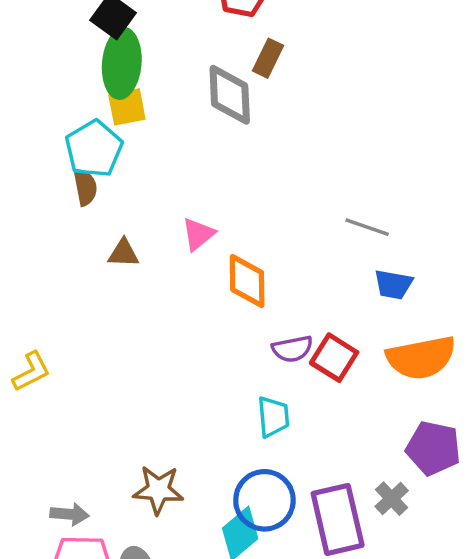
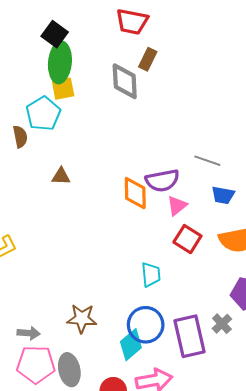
brown semicircle: (85, 187) -> (20, 137), moved
pink triangle: (198, 234) -> (177, 206), moved
purple semicircle: (292, 349) -> (162, 181), moved, size x1.4

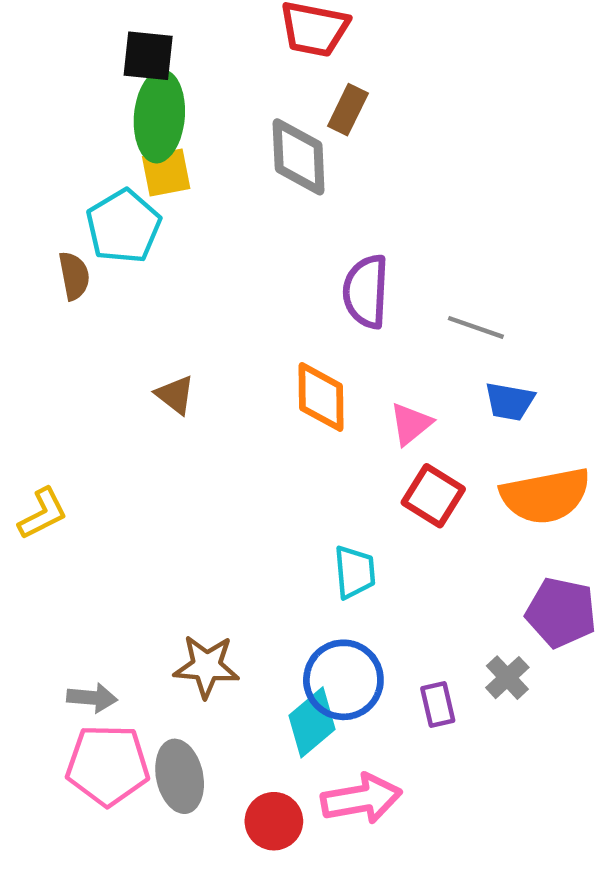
black square: (55, 34) -> (148, 56), turned -30
brown triangle: (61, 176) -> (175, 395), moved, turned 36
purple semicircle: (162, 181) -> (366, 291), moved, turned 104
purple rectangle: (190, 336) -> (438, 704), size x0.5

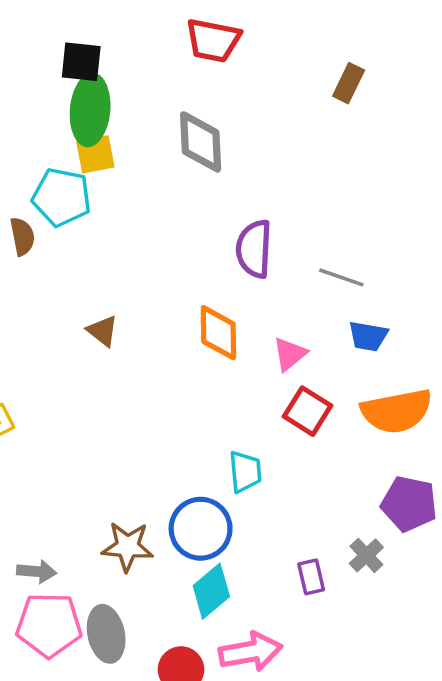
brown rectangle: (348, 110) -> (349, 83), moved
cyan pentagon: (123, 226) -> (62, 197), turned -30
blue circle: (343, 680) -> (201, 529), moved

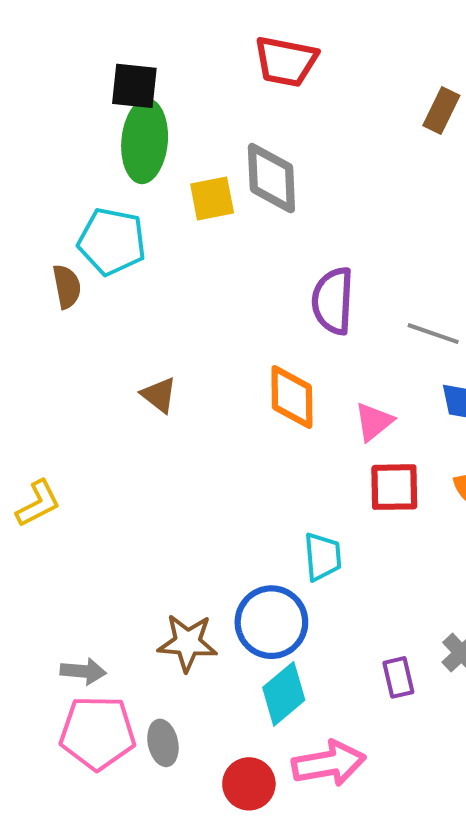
yellow square: (95, 154) -> (212, 199), moved
red square: (308, 411) -> (394, 487), turned -33
gray ellipse: (106, 634) -> (163, 743), size x0.7

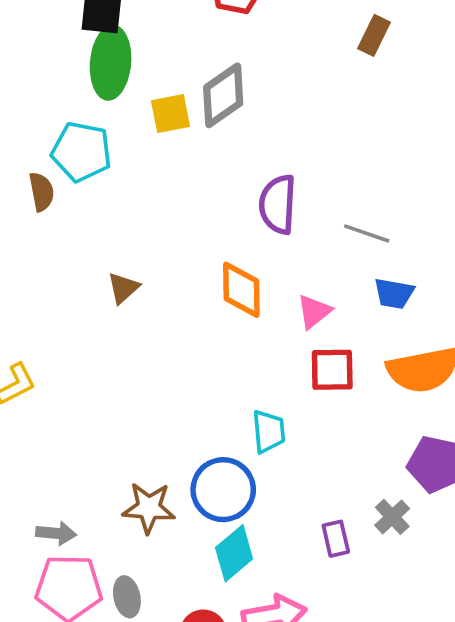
gray diamond: (271, 178) -> (223, 95), turned 58
brown triangle: (159, 395) -> (123, 288), turned 40

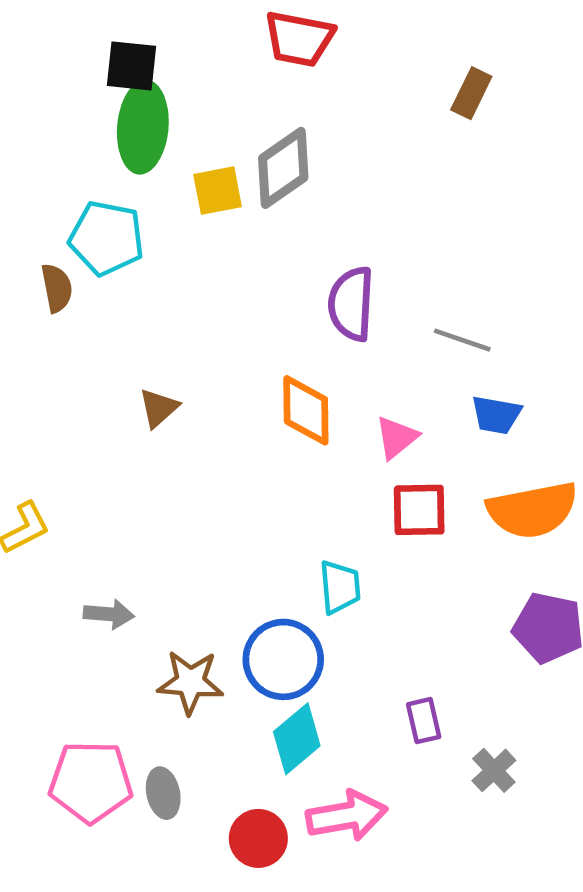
gray cross: (392, 517) -> (494, 770), moved
gray arrow: (56, 533) -> (109, 614), moved

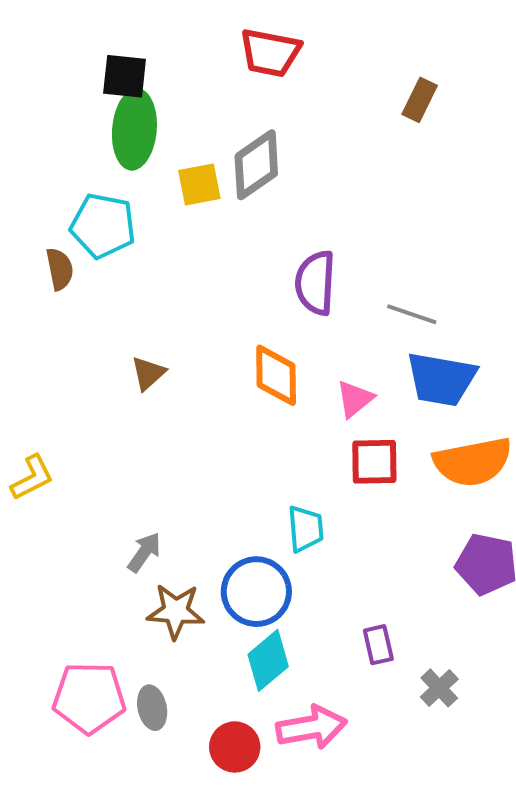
blue trapezoid: (496, 415) -> (441, 379), size x1.6
gray arrow: (109, 614) -> (144, 552), moved, turned -60

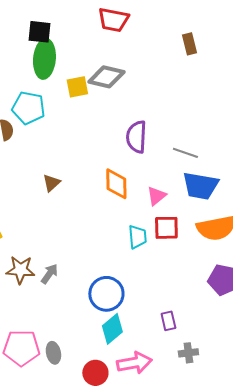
brown rectangle: (420, 100) -> (189, 44), turned -40
gray diamond: (256, 165) -> (106, 77), turned 48
cyan trapezoid: (306, 529) -> (137, 237), moved
brown star: (176, 611) -> (20, 270), moved
gray cross: (439, 688) -> (188, 353), moved, turned 36

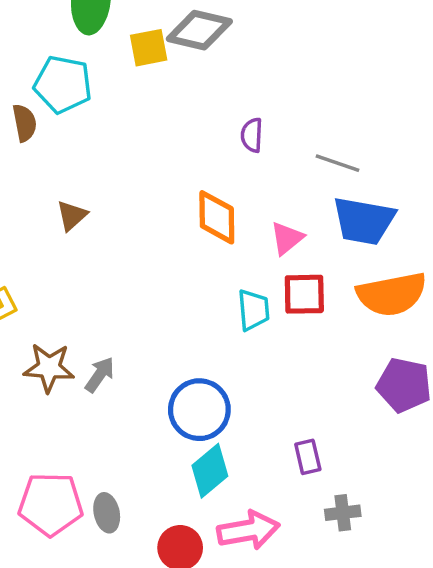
purple semicircle: (136, 137) -> (252, 135), size x0.6
brown triangle: (51, 183) -> (72, 216), moved

